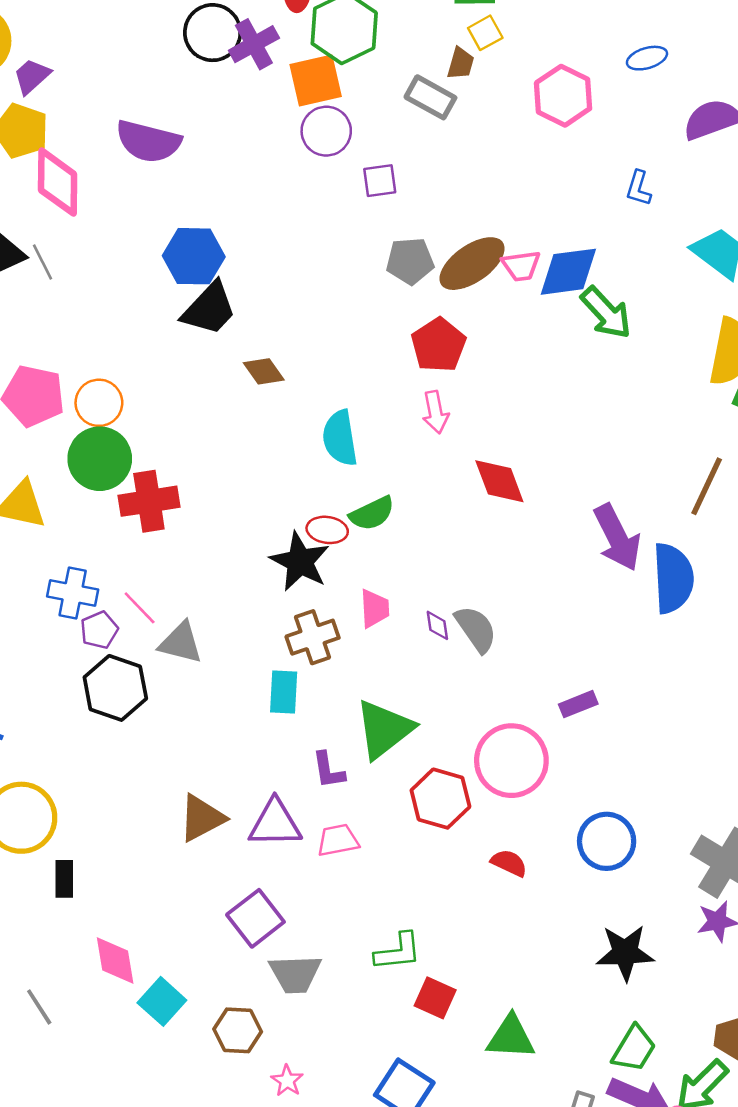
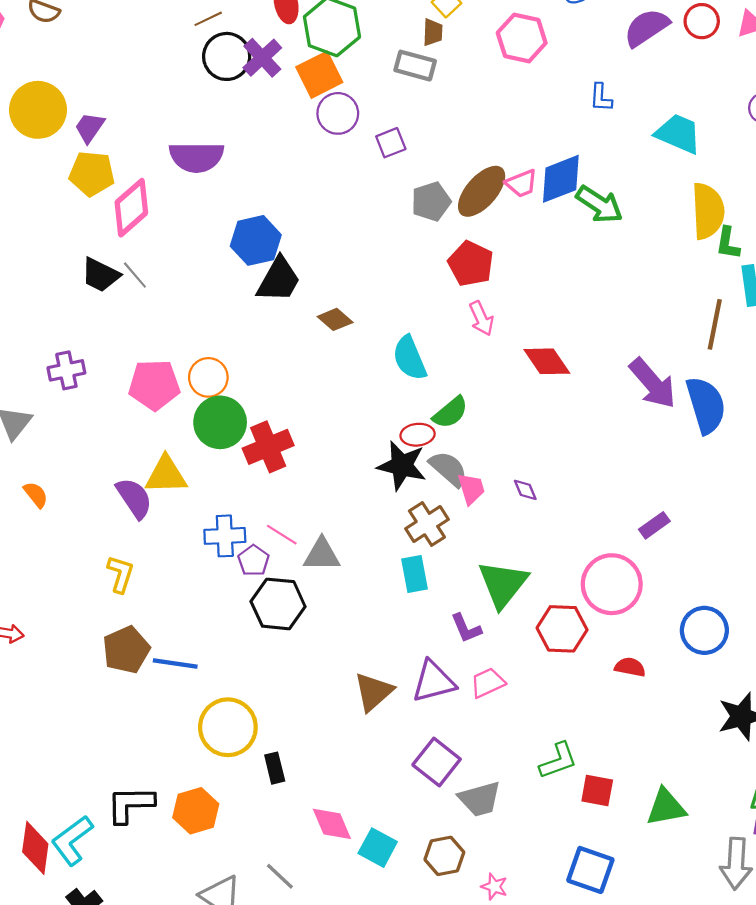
pink diamond: (58, 182) -> (131, 208), turned 62
gray semicircle: (476, 629) -> (448, 469), moved

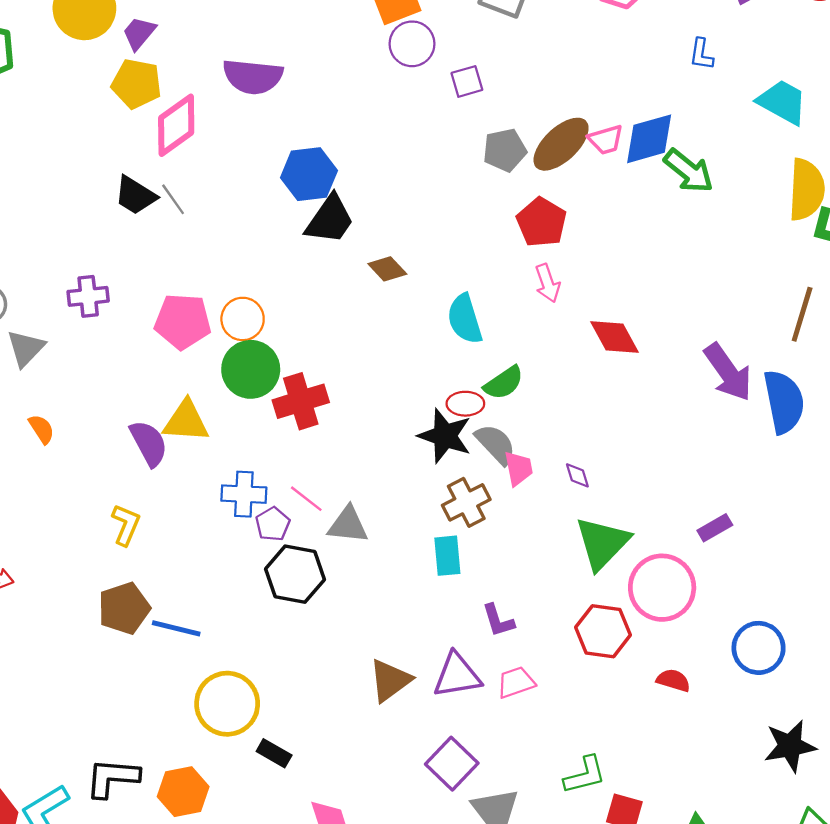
green triangle: (503, 584) -> (602, 543), moved
black rectangle: (275, 768) -> (274, 753), turned -52

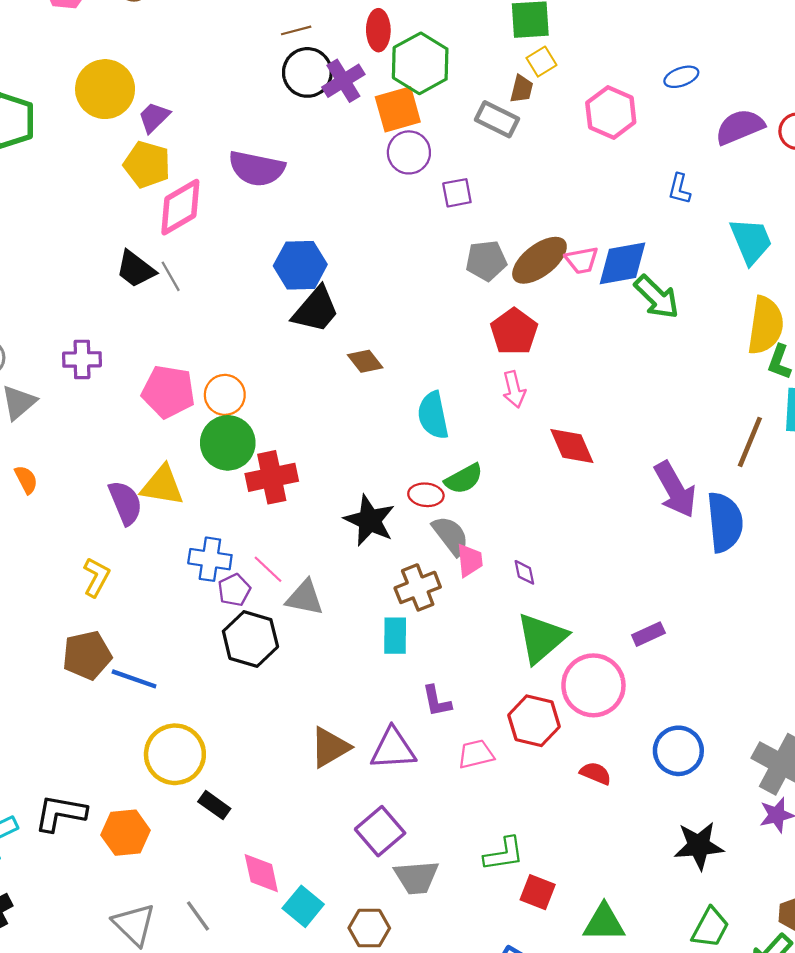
cyan trapezoid: (782, 102) -> (751, 241), turned 33
black star: (445, 436) -> (370, 520), moved
pink trapezoid: (516, 682) -> (476, 754), moved

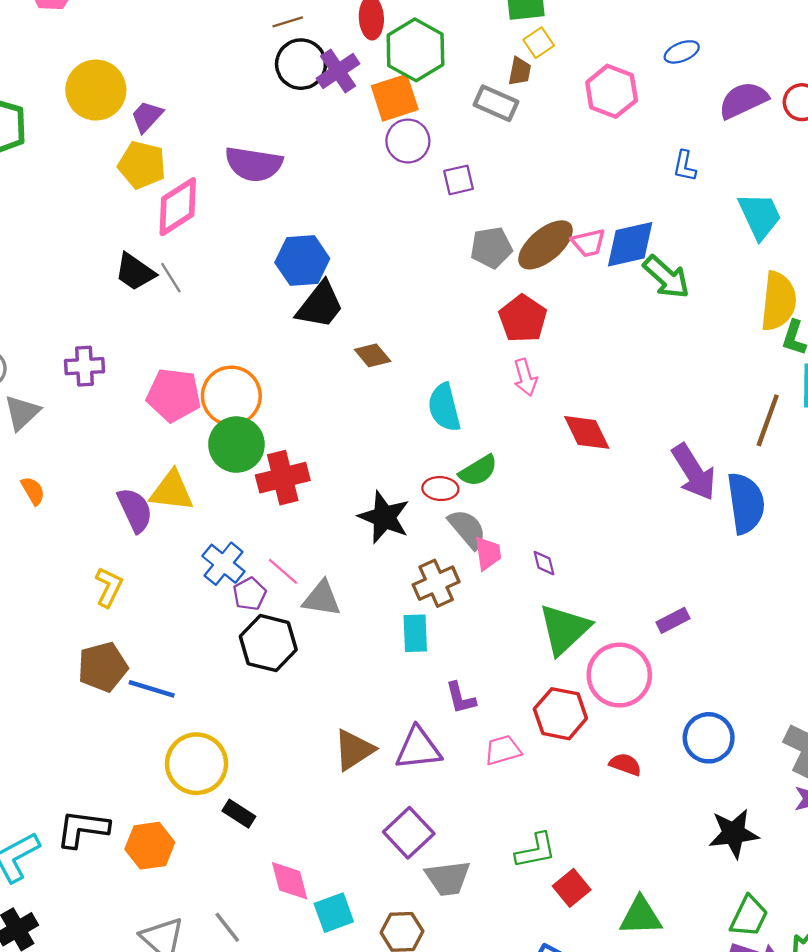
orange circle: (225, 395) -> (231, 396), size x1.4
blue cross: (210, 559) -> (223, 564), turned 33
red square: (538, 892) -> (572, 888), turned 32
cyan square: (303, 906) -> (334, 913), turned 33

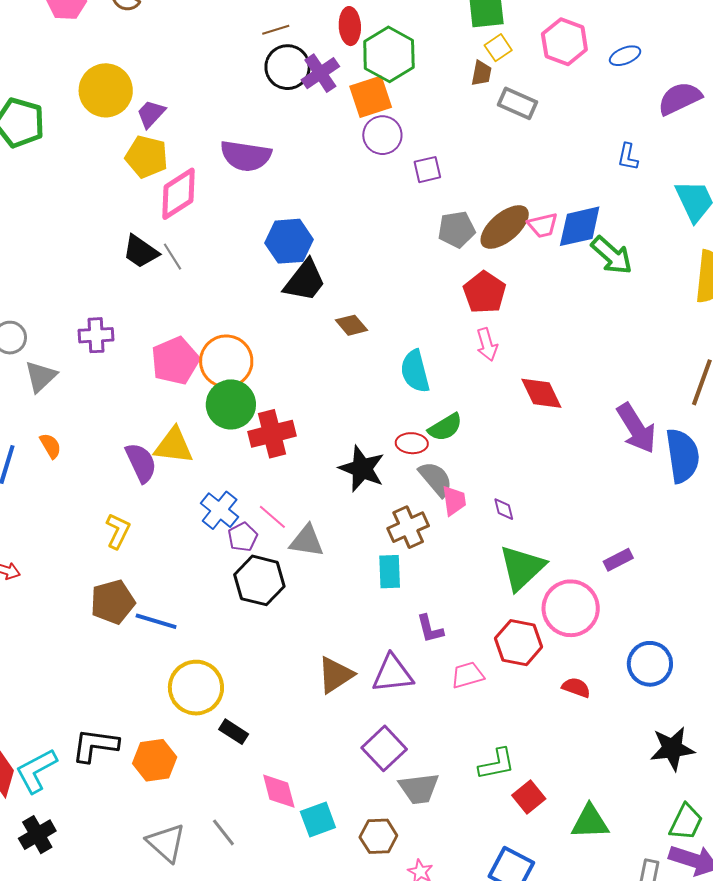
pink hexagon: (612, 91) -> (564, 42), moved
gray rectangle: (496, 103) -> (517, 103), moved
pink pentagon: (174, 395) -> (175, 361), turned -30

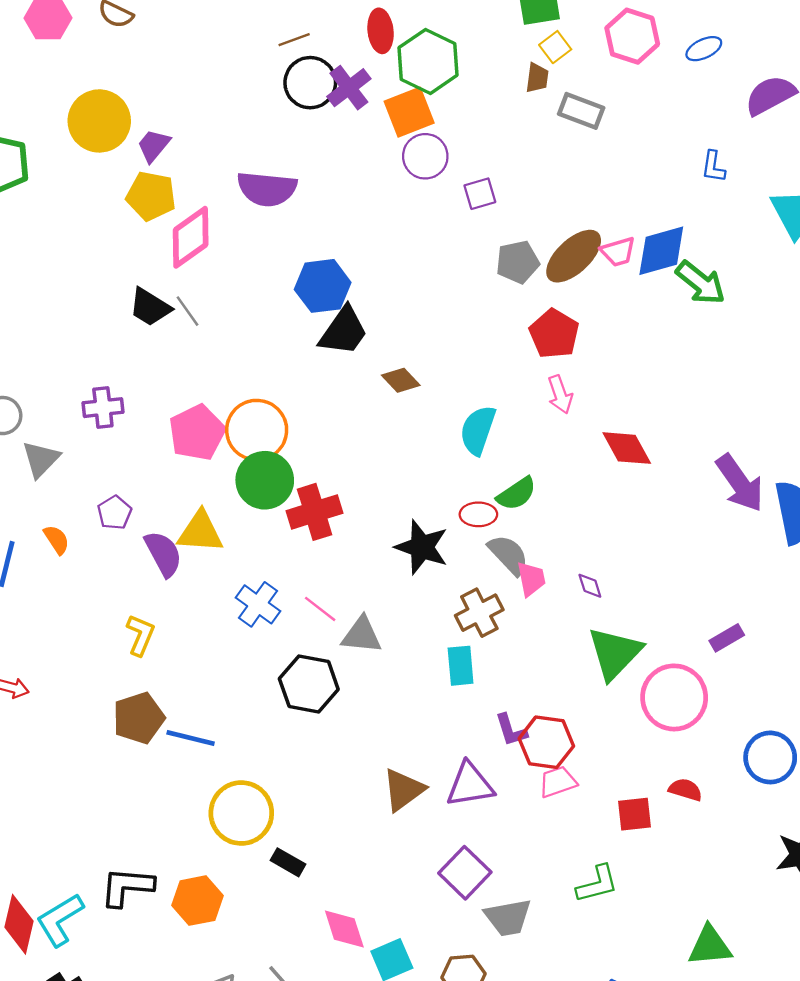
cyan semicircle: (415, 371) -> (478, 430), turned 36
purple pentagon: (243, 537) -> (114, 513), moved
red hexagon: (519, 643) -> (546, 742), moved
red square: (529, 797) -> (634, 814), moved, turned 36

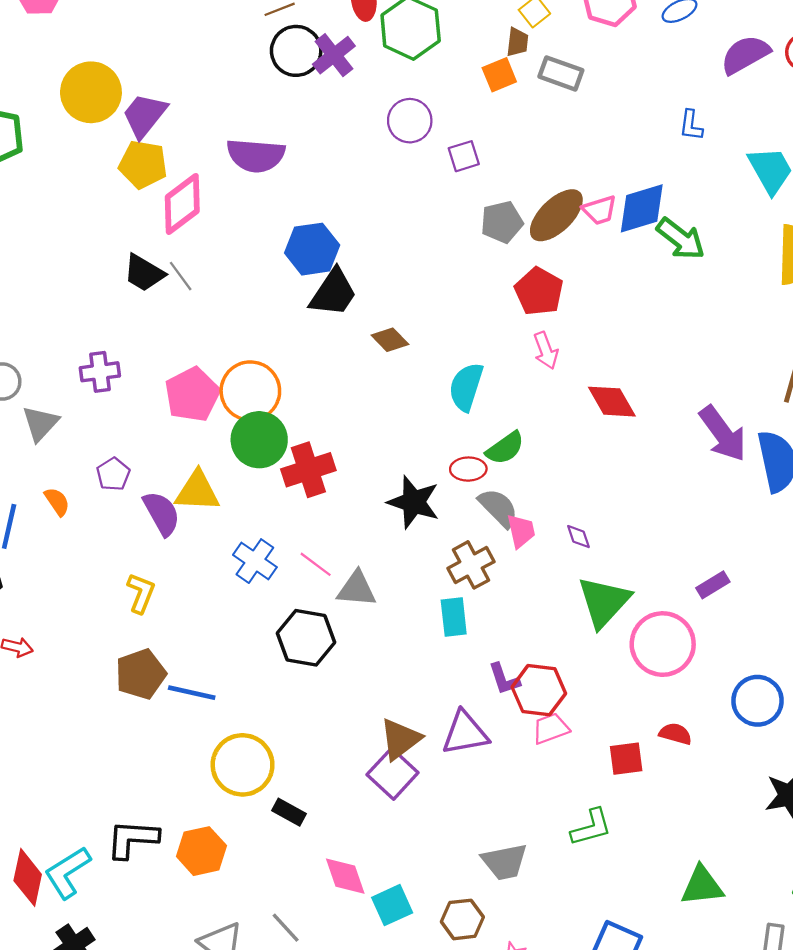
orange square: (409, 112) -> (499, 75), moved, size x0.7
purple trapezoid: (154, 146) -> (144, 115), size x1.4
purple square: (465, 873) -> (393, 774), moved

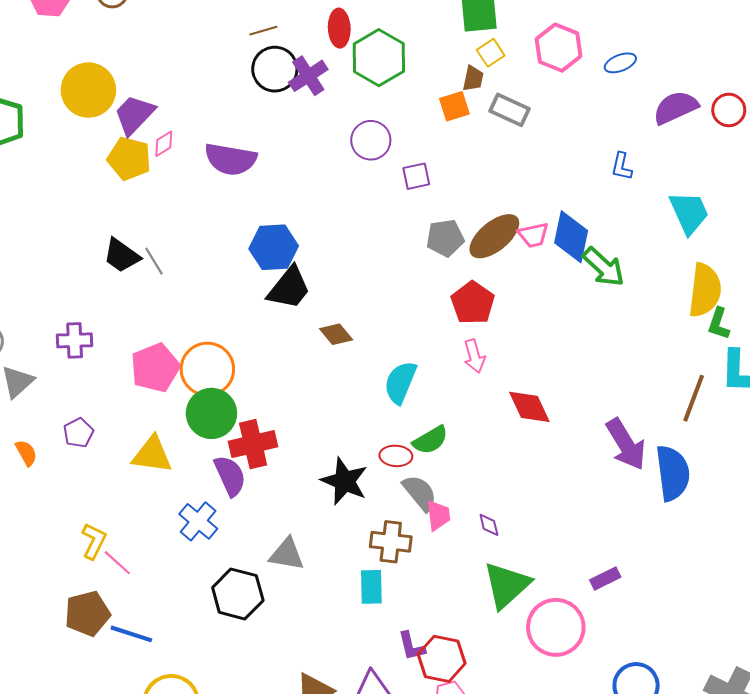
pink diamond: (182, 204) -> (164, 144), moved, size x0.5
blue diamond: (642, 208) -> (571, 237), turned -66
purple semicircle: (162, 513) -> (230, 476), moved
pink line: (316, 564) -> (117, 563), moved
brown cross: (471, 565) -> (391, 542), turned 30

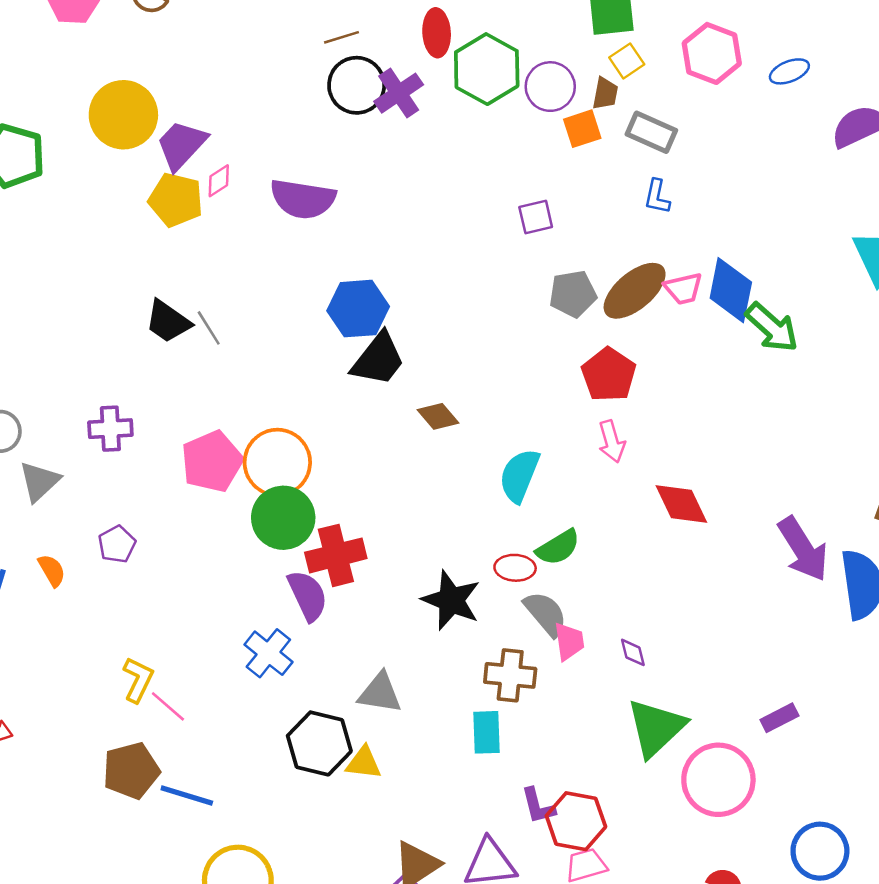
purple circle: (371, 140) -> (550, 87), moved
blue L-shape: (622, 166) -> (657, 197), moved
yellow triangle: (152, 455) -> (364, 763), moved, size x0.7

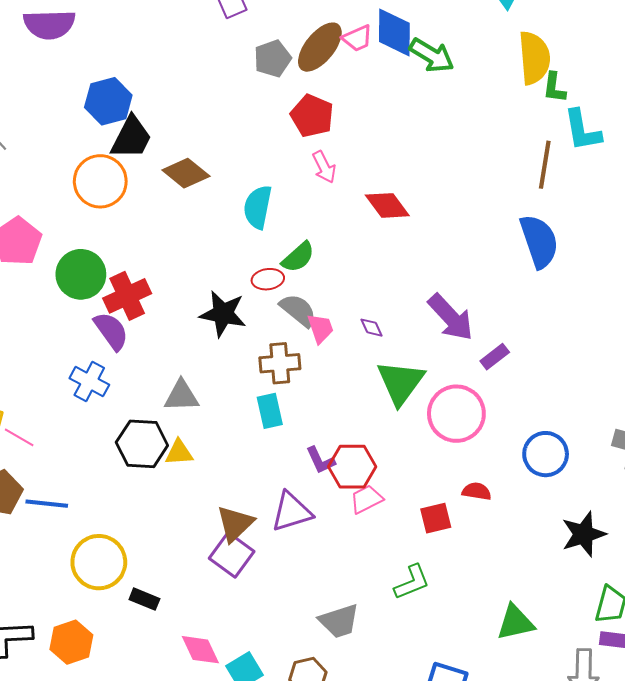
brown diamond: (438, 416) -> (186, 173), size x1.4
orange circle: (277, 462) -> (100, 181), moved
purple arrow: (803, 549) -> (451, 317), moved

